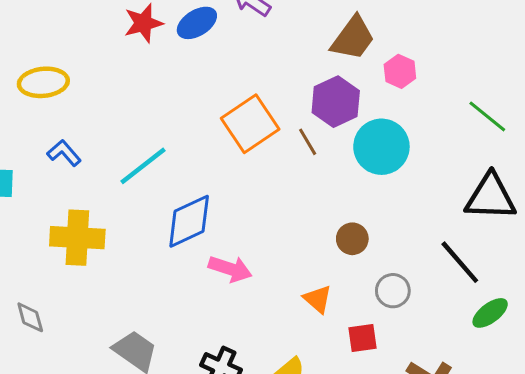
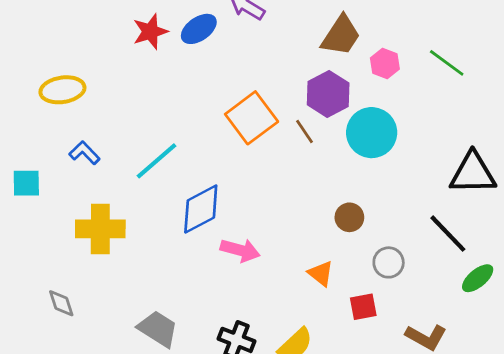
green line: (487, 116) -> (447, 63), moved

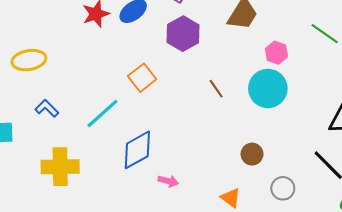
pink hexagon: (385, 64) -> (276, 53), moved
purple hexagon: (328, 94) -> (183, 34), moved
orange square: (252, 118) -> (142, 78), moved, size x0.7
pink arrow: (240, 250) -> (168, 181), size x0.7

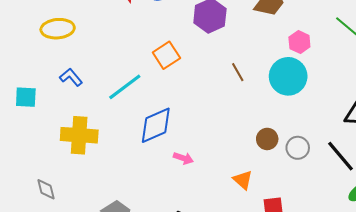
gray circle: (283, 188) -> (298, 148), moved

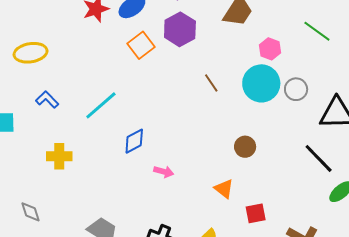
orange square: (166, 55) -> (141, 45), moved
blue diamond: (156, 125) -> (134, 141), size x0.7
yellow cross: (79, 135) -> (59, 156), size x0.7
gray circle: (298, 148) -> (296, 89), moved

